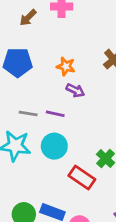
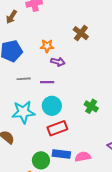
gray line: (28, 114) -> (24, 79), moved
red rectangle: (82, 177) -> (57, 128), moved, turned -42

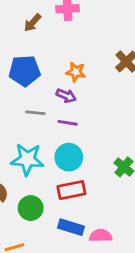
purple arrow: (58, 62) -> (66, 96), moved
green circle: (41, 160) -> (31, 208), moved

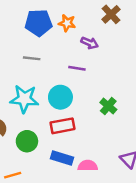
blue pentagon: (24, 71) -> (39, 23), moved
purple arrow: (66, 96) -> (90, 43), moved
purple line: (68, 123) -> (77, 68), moved

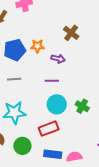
cyan circle: (60, 97) -> (57, 104), moved

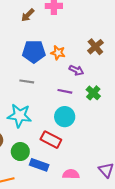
green cross: (82, 106) -> (93, 93), moved
red rectangle: (49, 129) -> (51, 140), turned 36
blue rectangle: (53, 154) -> (39, 165), moved

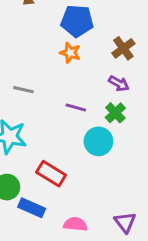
blue pentagon: (34, 52) -> (77, 21), moved
purple arrow: (76, 70) -> (119, 83), moved
cyan circle: (65, 117) -> (98, 141), moved

